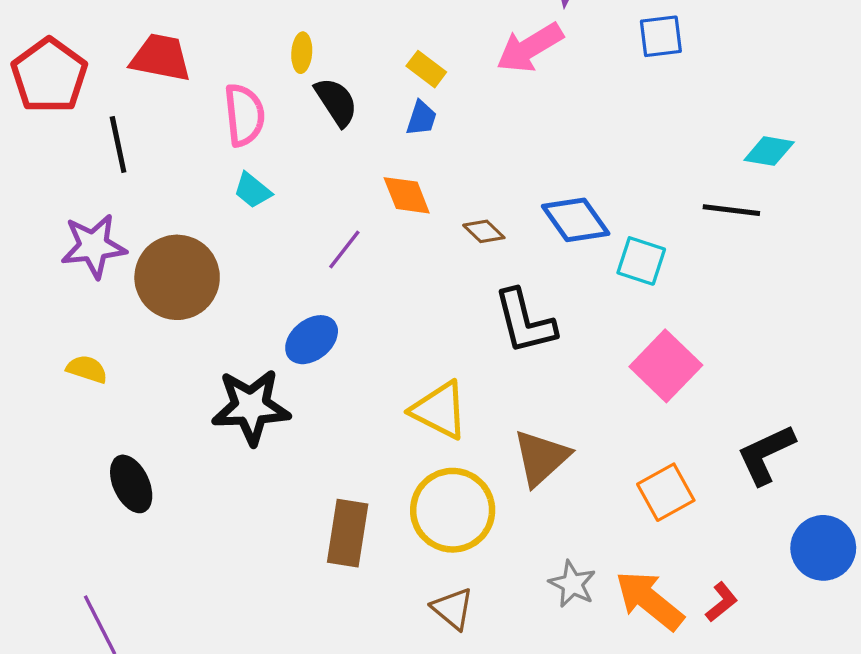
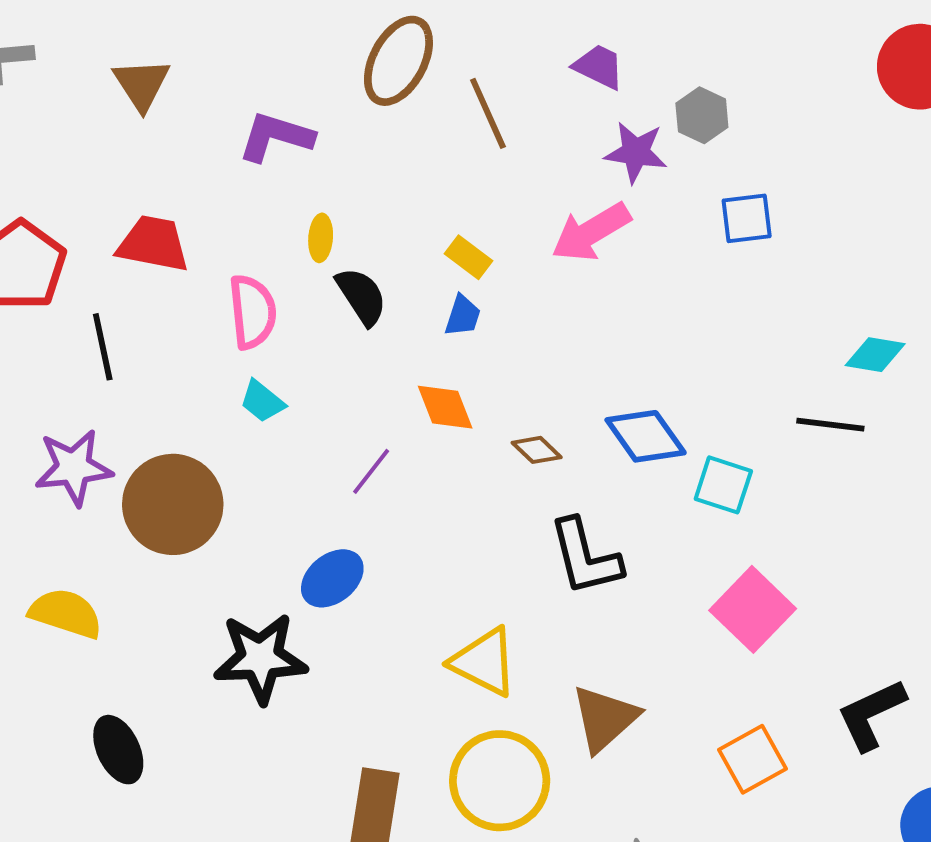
yellow semicircle: (87, 369) -> (66, 613), size x1.5

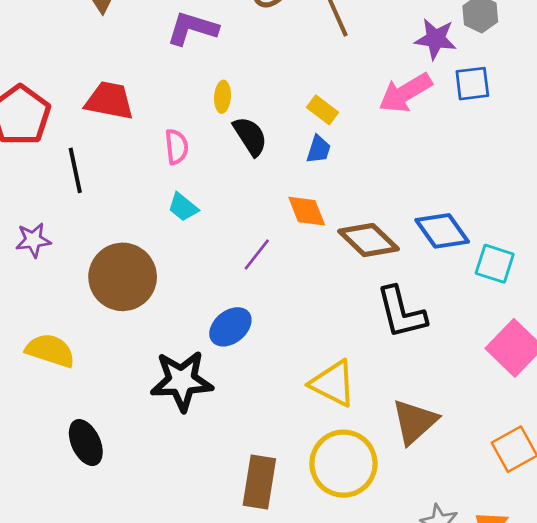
blue square: (747, 218) -> (472, 84), moved
pink semicircle: (253, 312) -> (176, 147), size x0.7
brown diamond: (537, 450) -> (368, 240), size x1.8
purple star: (74, 467) -> (33, 240), moved, size x0.7

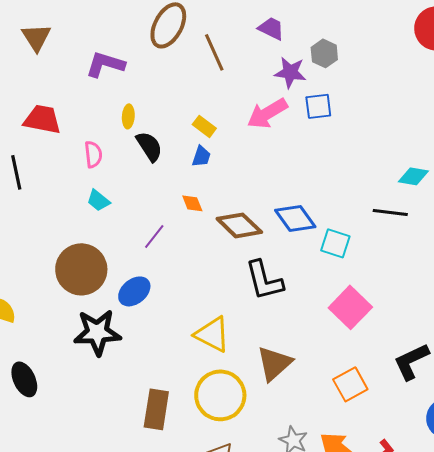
orange diamond: (307, 211) -> (192, 203), size x0.7
brown circle: (123, 277) -> (81, 269), moved

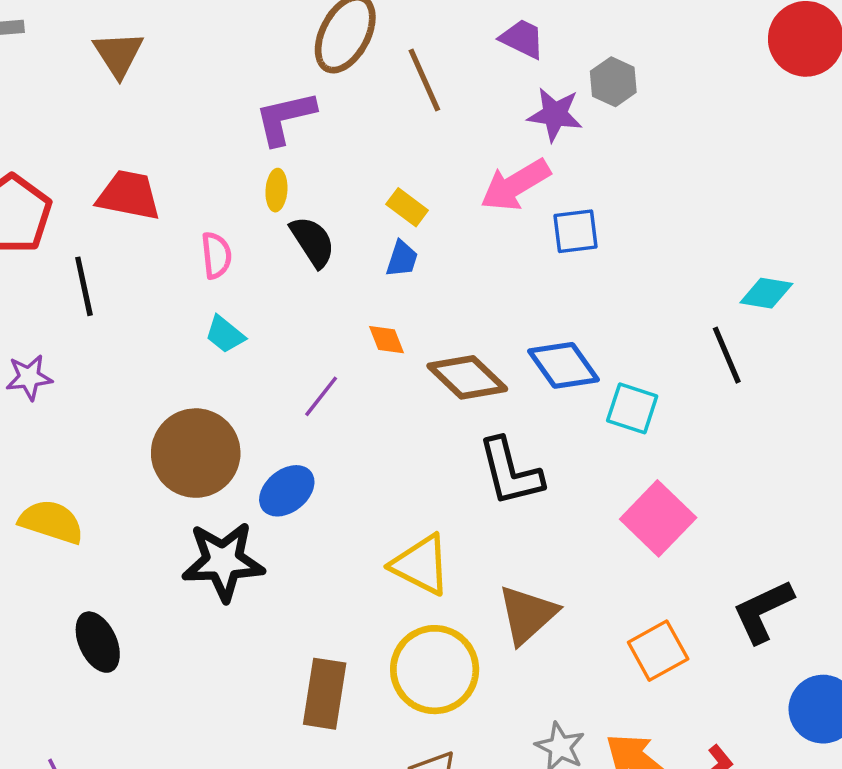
purple L-shape: (105, 64) -> (285, 118), moved, turned -30
blue square: (318, 106) -> (576, 231), moved
black line: (390, 212) -> (727, 355), turned 60

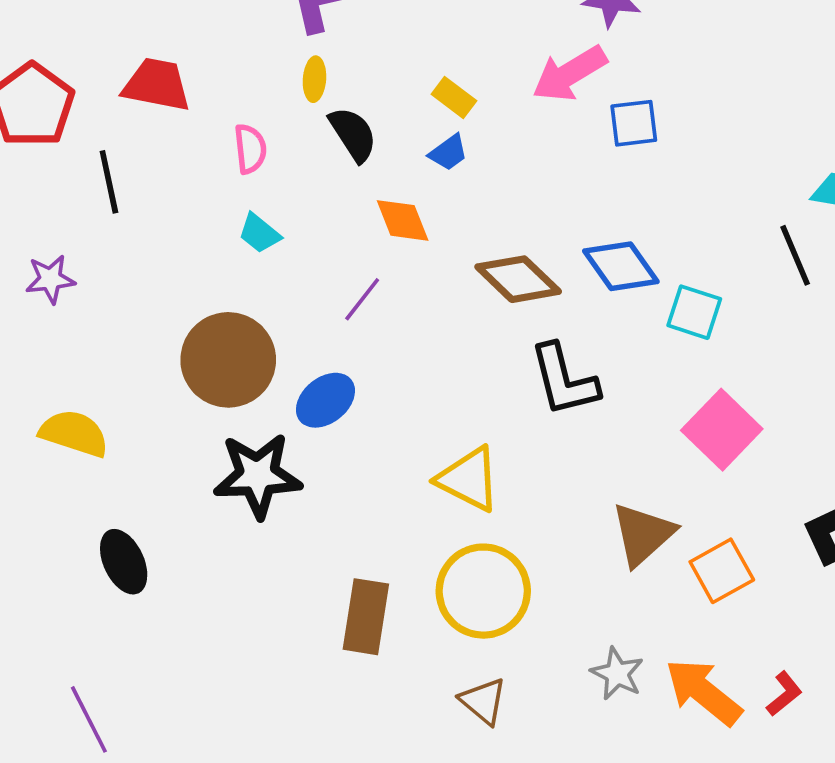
blue trapezoid: (402, 259) -> (448, 153), turned 36
orange diamond: (386, 340) -> (403, 220), moved, size x1.4
brown triangle: (527, 615) -> (643, 534), moved

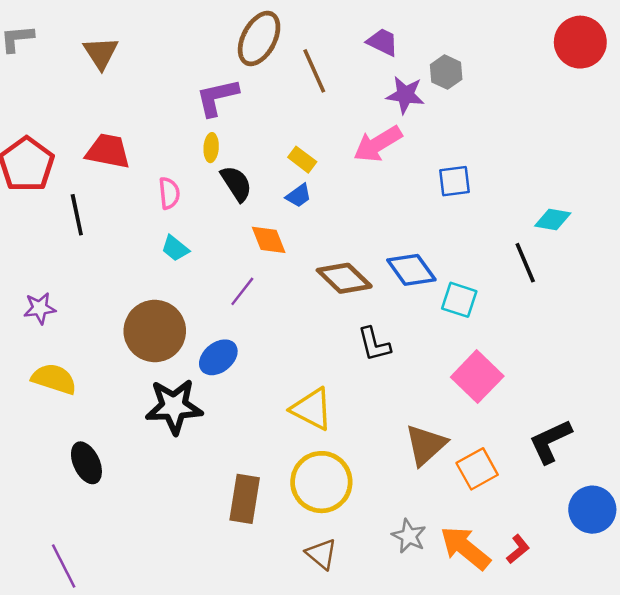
blue square: (634, 123) -> (454, 181), moved
purple star: (50, 279) -> (40, 308), moved
black L-shape: (564, 380) -> (374, 344), size x0.7

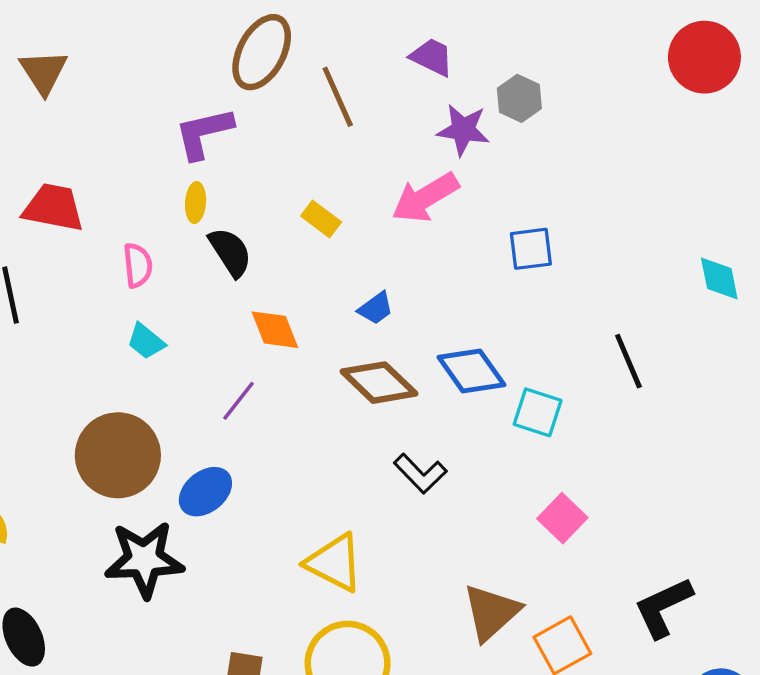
blue trapezoid: (299, 196) -> (376, 308), moved
cyan diamond: (553, 220) -> (719, 279), moved, turned 69
black L-shape: (374, 344) -> (420, 473), turned -30
pink square: (477, 377) -> (562, 518), size x0.7

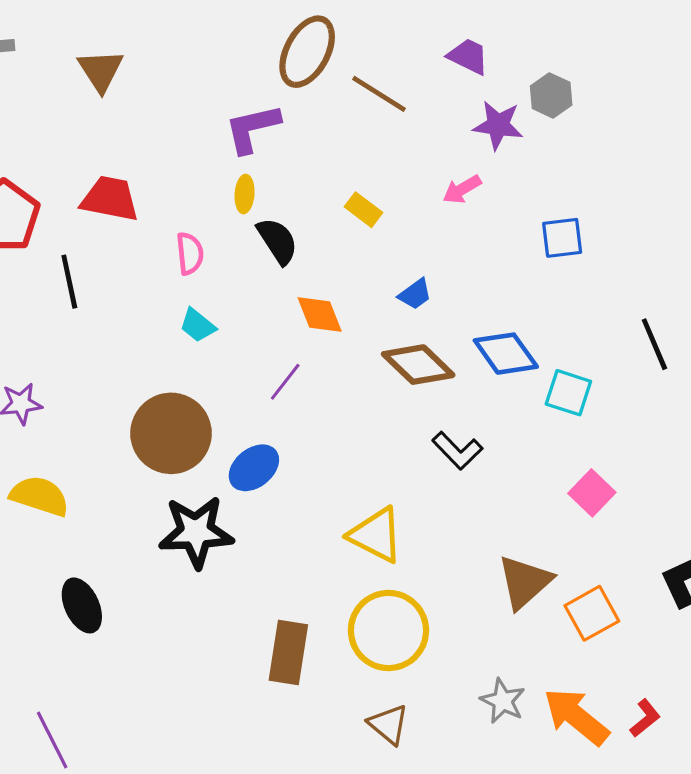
brown line: (338, 97) -> (379, 94), turned -34
pink arrow: (425, 198) -> (462, 189), size x0.6

